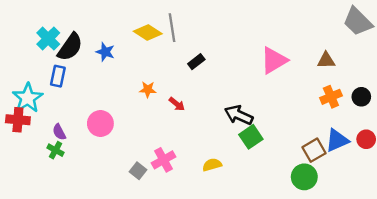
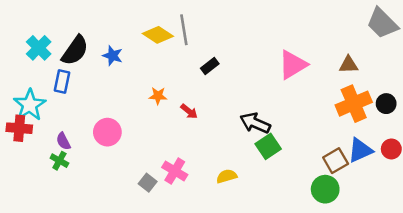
cyan cross: (48, 39) -> (39, 48), moved
orange cross: (331, 97) -> (354, 104), size x1.5
pink cross: (164, 160) -> (175, 171), turned -30

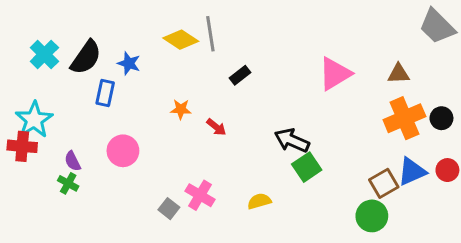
blue rectangle: (62, 82) -> (105, 93), moved

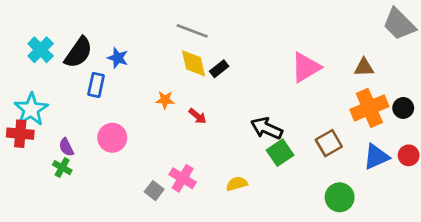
gray line: (210, 34) -> (192, 31), turned -60
yellow diamond: (181, 40) -> (193, 63), moved, turned 44
brown square: (384, 183) -> (329, 143), moved

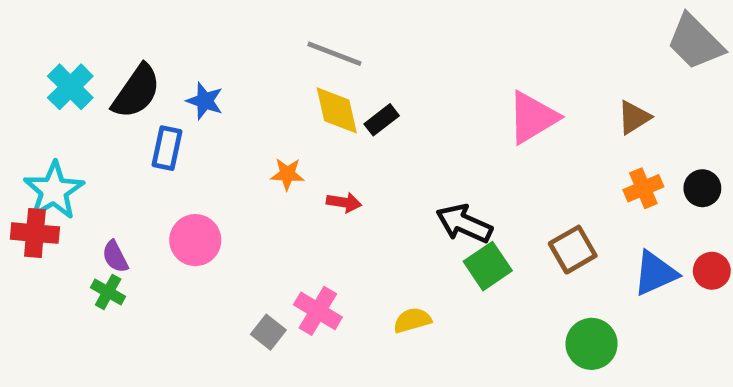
brown triangle: (364, 67) -> (634, 117), turned -30
orange cross: (369, 108) -> (643, 188), size x0.6
red arrow: (198, 116) -> (344, 202), turned -30

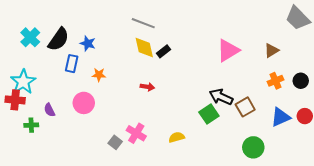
orange star: (287, 174) -> (99, 75), moved
black arrow: (464, 224) -> (221, 97), moved
green cross: (108, 292) -> (31, 125), moved, turned -32

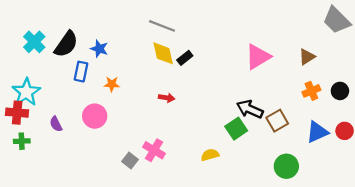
green cross: (31, 125) -> (22, 141), moved
yellow semicircle: (177, 137) -> (210, 155), moved

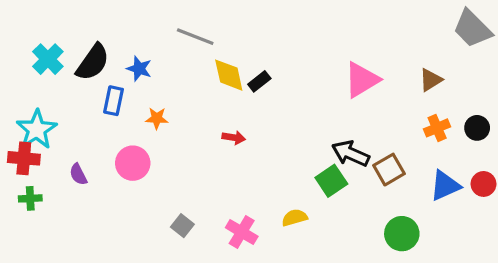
gray line: (162, 26) -> (195, 37), moved
pink cross: (154, 150) -> (242, 232), moved

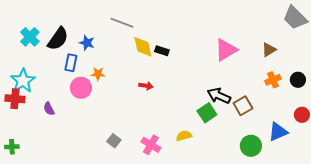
black rectangle: (259, 81) -> (162, 51), turned 56
pink circle: (133, 163) -> (81, 88), moved
blue triangle: (445, 186) -> (278, 132), moved
green cross: (30, 198) -> (12, 147), moved

